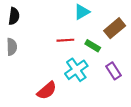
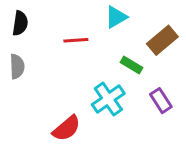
red line: (65, 40) -> (76, 40), moved

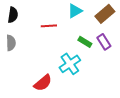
brown rectangle: (162, 40) -> (105, 14), moved
purple rectangle: (161, 101) -> (104, 42), moved

